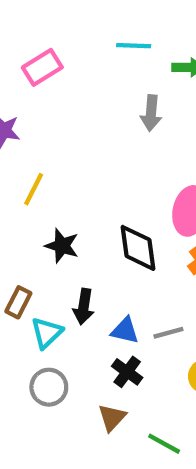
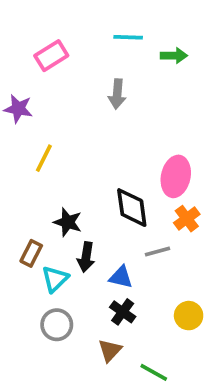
gray arrow: (151, 113) -> (117, 94), moved
black star: (62, 246) -> (68, 222), moved
gray line: (168, 333) -> (157, 251), moved

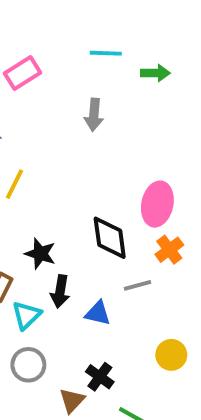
black cross: (123, 312) -> (100, 377), moved
brown triangle: (110, 350) -> (72, 401), moved

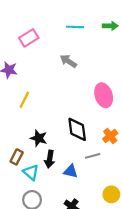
green arrow: (155, 73) -> (110, 26), moved
gray arrow: (94, 115) -> (68, 61), turned 119
pink ellipse: (157, 204) -> (104, 95), moved, turned -30
cyan triangle: (26, 315) -> (31, 172), turned -35

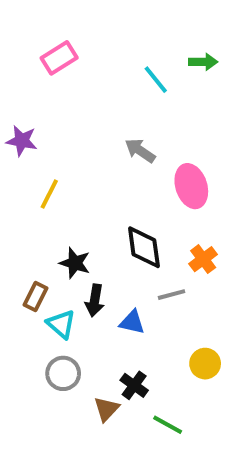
cyan line: (75, 27) -> (156, 80), moved, turned 49
pink rectangle: (29, 38) -> (59, 58), moved
gray arrow: (68, 61) -> (140, 151), moved

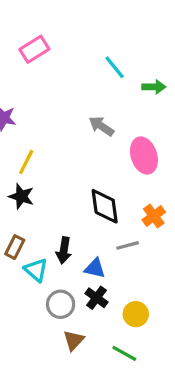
green arrow: (203, 62) -> (154, 87), moved
black star: (75, 263) -> (21, 196), moved
yellow circle: (205, 364) -> (136, 314), moved
gray circle: (63, 373) -> (61, 304), moved
black cross: (134, 385) -> (97, 298), moved

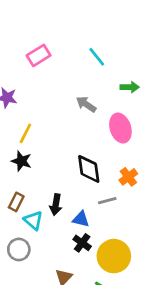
pink rectangle: (34, 49) -> (39, 55), moved
green arrow: (154, 87) -> (130, 87), moved
gray circle: (61, 304) -> (19, 249), moved
yellow circle: (136, 314) -> (114, 256), size x1.6

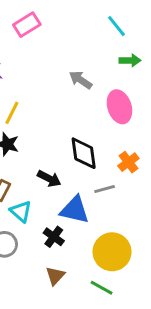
cyan line: (97, 57) -> (116, 26), moved
black arrow: (56, 205) -> (49, 179), moved, turned -72
blue triangle: (81, 219) -> (75, 210), size x1.5
black cross: (82, 243) -> (54, 237), moved

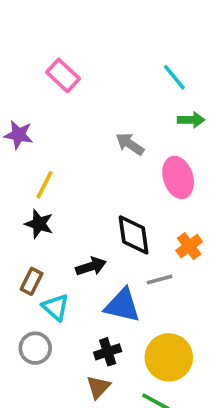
pink rectangle: (27, 25) -> (63, 75), turned 75
black arrow: (49, 179) -> (91, 266), turned -45
black cross: (54, 237) -> (108, 352), moved, turned 36

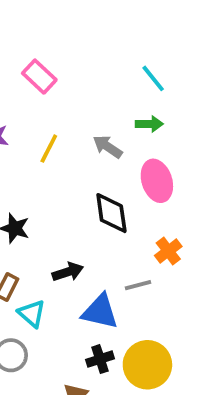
green arrow: (191, 120) -> (149, 124), moved
yellow line: (45, 185) -> (49, 149), moved
black diamond: (134, 235) -> (111, 213), moved
black cross: (108, 352) -> (100, 359), moved

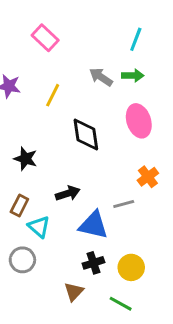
cyan line: (153, 78) -> (136, 39), turned 60
gray arrow: (108, 147) -> (101, 77), moved
black diamond: (111, 213) -> (86, 134), moved
yellow circle: (147, 365) -> (131, 267), size x0.7

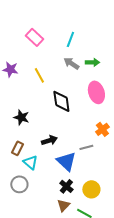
cyan line: (136, 39) -> (70, 39), moved
yellow line: (53, 95) -> (39, 75), turned -56
blue triangle: (93, 225) -> (66, 161), turned 30
black cross: (93, 263) -> (66, 186), turned -32
brown triangle: (74, 292) -> (63, 205), moved

